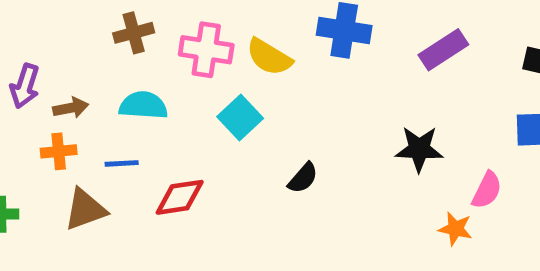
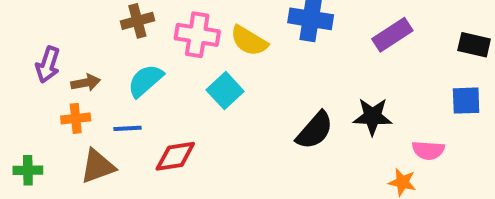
cyan semicircle: (143, 105) -> (145, 81), turned -45
black semicircle: (303, 178) -> (315, 130), moved, size x1.5
pink semicircle: (487, 190) -> (428, 150), turned 68

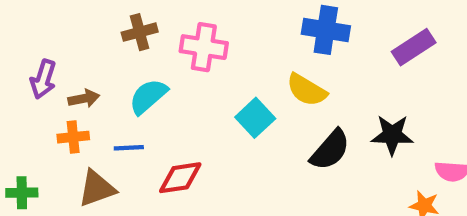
yellow semicircle: (249, 41) -> (307, 90), moved
cyan square: (225, 91) -> (255, 118), moved

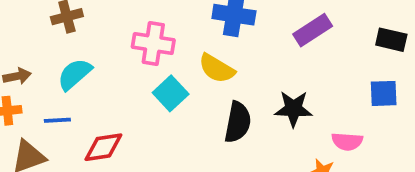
pink cross: (204, 47) -> (153, 44), moved
black semicircle: (330, 150) -> (238, 122), turned -30

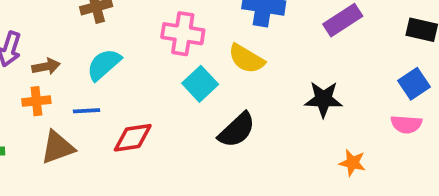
blue square: (384, 93) -> (414, 84), turned -32
black semicircle: (238, 122) -> (237, 130), moved, turned 36
pink semicircle: (347, 141) -> (406, 124), moved

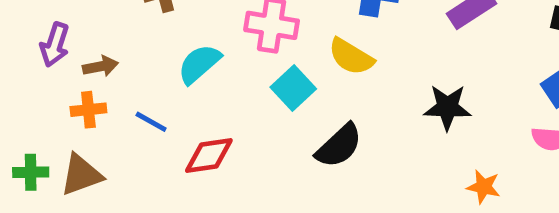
cyan semicircle: (104, 64) -> (199, 64), moved
blue line: (86, 111) -> (151, 122), turned 32
brown triangle: (58, 147) -> (81, 175), moved

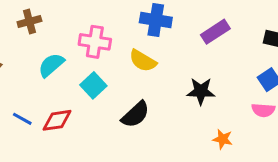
cyan square: (293, 88) -> (93, 85), moved
blue line: (151, 122) -> (22, 119), moved

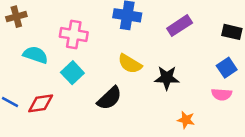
yellow semicircle: (143, 61) -> (130, 64), moved
cyan semicircle: (51, 65) -> (35, 55), turned 60

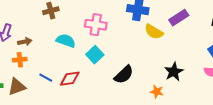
yellow semicircle: (130, 64) -> (154, 32), moved
black star: (167, 78) -> (174, 72), moved, turned -30
orange star: (186, 120) -> (157, 92), moved

